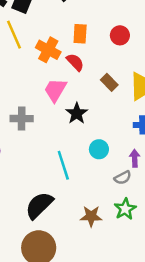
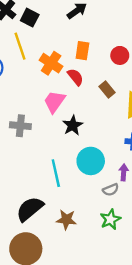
brown rectangle: (109, 82) -> (107, 89), moved
cyan circle: (99, 149) -> (91, 161), size x1.5
brown star: (91, 216) -> (66, 220), moved

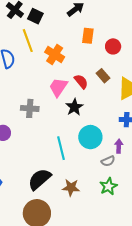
orange rectangle: (82, 51) -> (88, 36), moved
red semicircle: (75, 77) -> (81, 82), moved

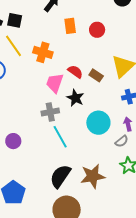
brown rectangle: (103, 76) -> (96, 75), moved
gray cross: (30, 108) -> (50, 112), moved
cyan line: (61, 148) -> (60, 137), moved
brown star: (71, 188) -> (93, 176), size x1.4

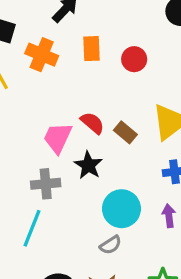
orange cross: (43, 52) -> (42, 55), moved
cyan line: (60, 137) -> (32, 228), moved, turned 45
gray semicircle: (122, 141) -> (111, 245), moved

